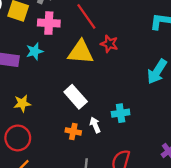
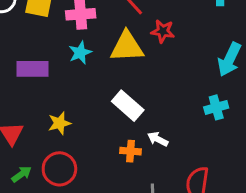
cyan star: (35, 51) -> (80, 53), moved
cyan cross: (121, 113) -> (216, 107), moved
white arrow: (95, 125) -> (158, 139), turned -32

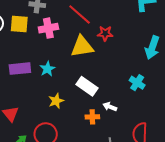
cyan star: (80, 53) -> (47, 69), moved
cyan cross: (216, 107) -> (137, 83), moved, turned -35
yellow star: (59, 123) -> (56, 101), moved

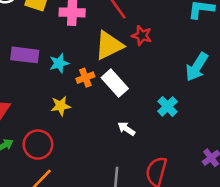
yellow triangle: (82, 47) -> (109, 45), turned -30
white rectangle: (87, 86) -> (115, 83), moved
orange cross: (92, 117) -> (85, 78), moved, turned -32

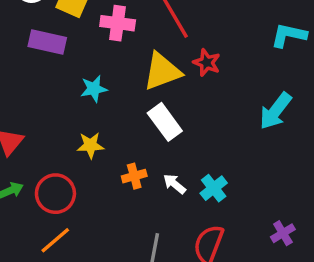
purple rectangle: (25, 55) -> (47, 42), moved
orange cross: (85, 78) -> (134, 176), moved
cyan cross: (167, 106) -> (214, 188), moved

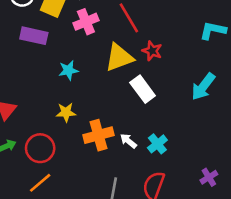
pink cross: (118, 23) -> (86, 22), turned -30
white rectangle: (165, 122) -> (143, 89), moved
orange cross: (134, 176) -> (98, 135), size x1.6

